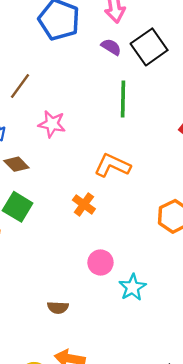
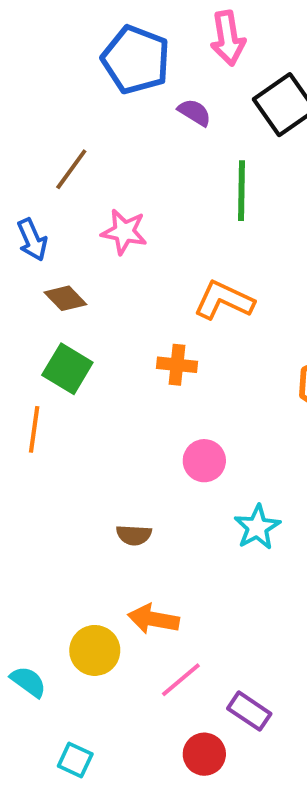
purple semicircle: (111, 47) -> (195, 112), moved
orange cross: (84, 204) -> (177, 365), turned -30
cyan star: (132, 287) -> (257, 527), moved

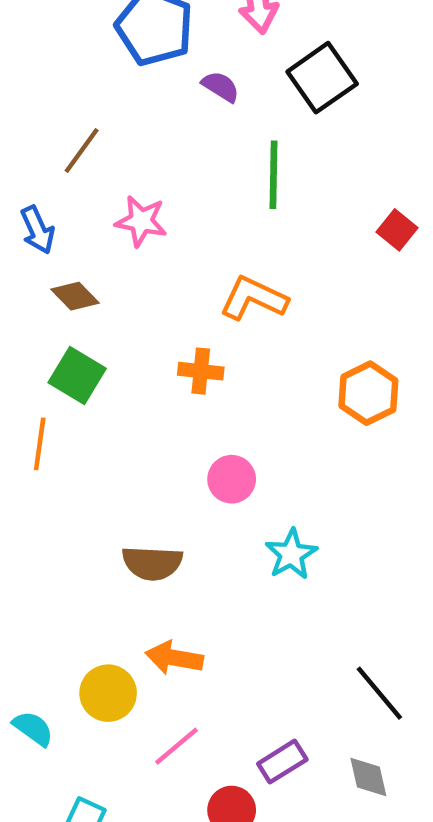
brown semicircle: (134, 535) -> (152, 563), size x1.5
pink line: (181, 680) -> (176, 746), moved
purple rectangle: (249, 711) -> (282, 762), turned -66

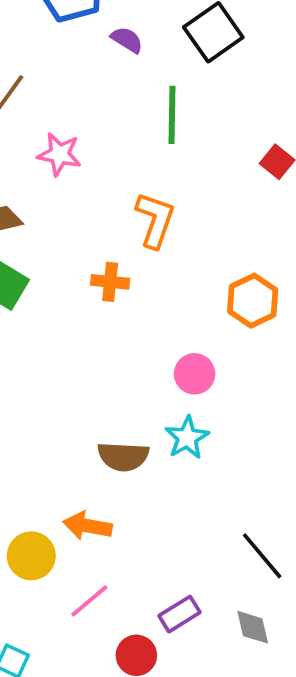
orange L-shape: (254, 298) -> (155, 220), turned 84
pink circle: (232, 479) -> (195, 374), moved
brown semicircle: (152, 563) -> (123, 456), moved

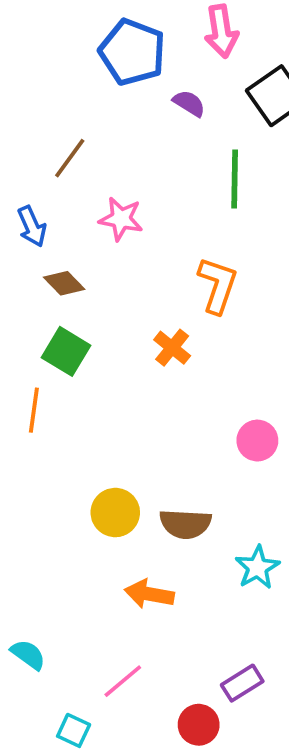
orange cross: (110, 282) -> (172, 348), turned 33
cyan star: (187, 438) -> (257, 567), moved
yellow circle: (31, 556) -> (115, 513), moved
pink line: (89, 601) -> (123, 681), moved

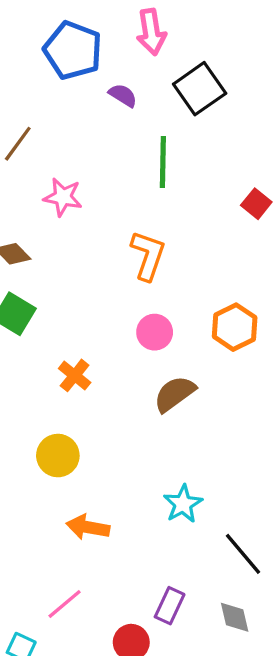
orange cross: (172, 348) -> (75, 375), moved
pink circle: (257, 441) -> (155, 332), moved
brown semicircle: (185, 524) -> (175, 394), moved, turned 141
purple rectangle: (242, 683) -> (170, 606), turned -33

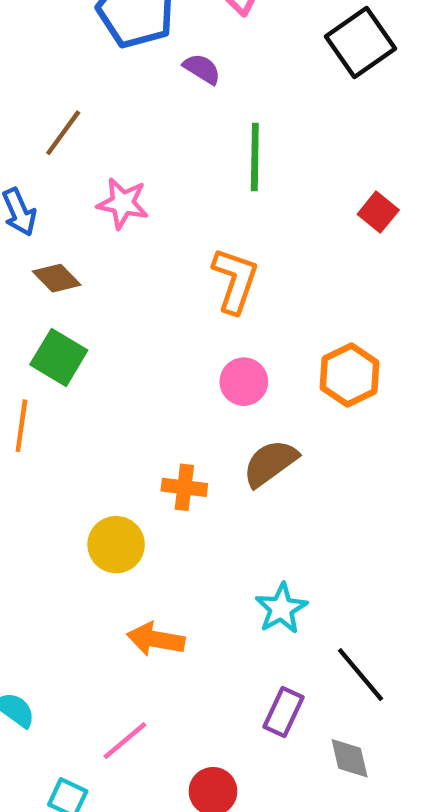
black square: (200, 89) -> (361, 43), moved
orange cross: (75, 375) -> (184, 487), moved, turned -32
purple rectangle: (170, 606) -> (283, 712), moved

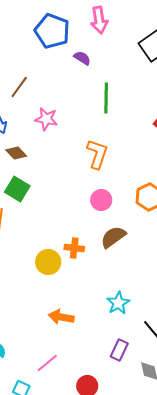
yellow circle: (116, 545) -> (48, 262), moved

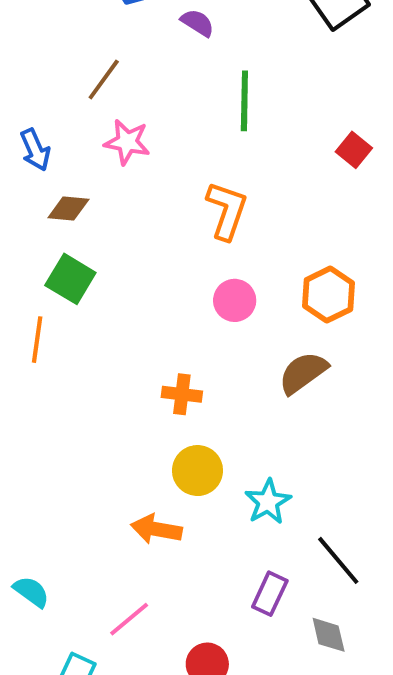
brown line: (19, 87) -> (104, 79), moved
brown diamond: (16, 153) -> (68, 209), turned -40
brown semicircle: (113, 237) -> (303, 373), moved
yellow circle: (48, 262) -> (197, 471), moved

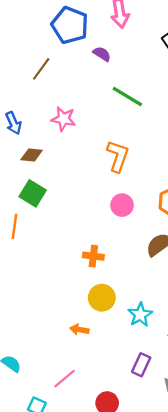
brown line: (104, 79) -> (41, 69), moved
green line: (244, 101) -> (127, 96), turned -60
orange arrow: (156, 529) -> (79, 330), size x0.7

